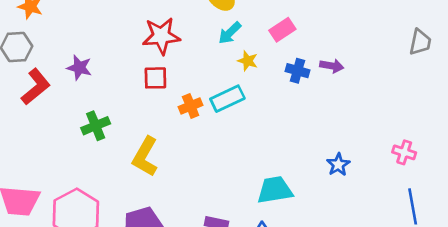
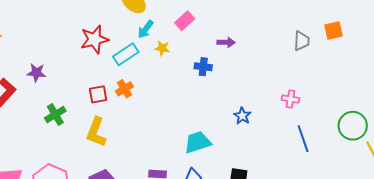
gray trapezoid: (420, 42) -> (302, 41), moved
blue cross: (298, 71) -> (203, 67), moved
red square: (155, 78) -> (98, 94), moved
cyan rectangle: (227, 99) -> (126, 54), moved

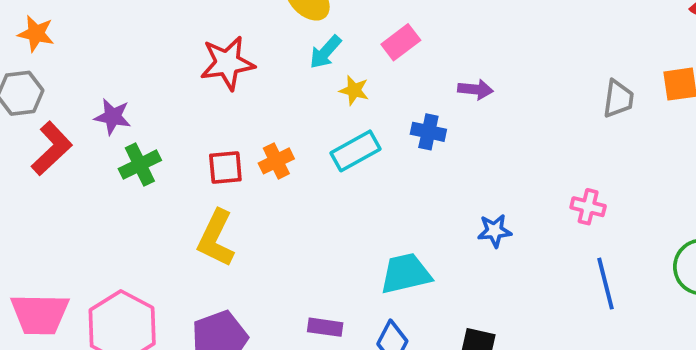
cyan rectangle: (126, 54) -> (355, 151), moved
green cross: (55, 114) -> (140, 165), moved
blue star: (242, 116) -> (494, 231), turned 30

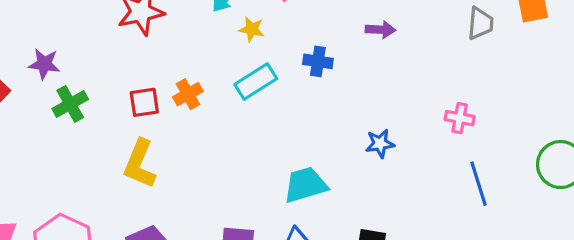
purple arrow: (475, 89) -> (380, 30), moved

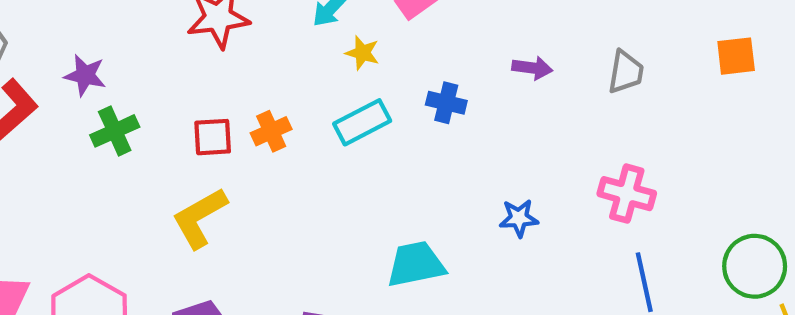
gray trapezoid: (480, 23) -> (626, 72), moved
pink cross: (460, 118) -> (627, 194), size x1.4
yellow L-shape: (140, 164) -> (200, 218), turned 33

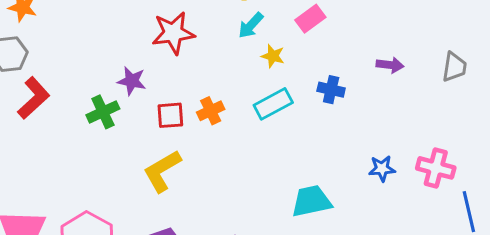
purple star: (85, 75) -> (132, 81), moved
pink cross: (627, 194) -> (436, 168), moved

